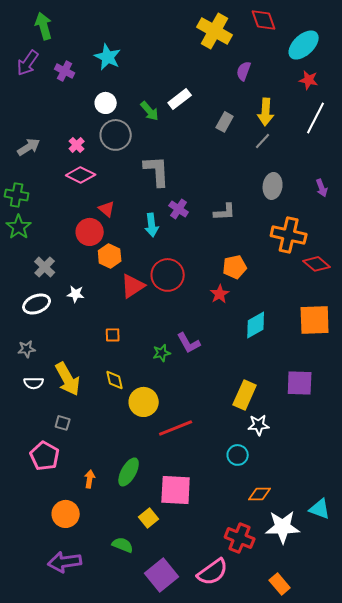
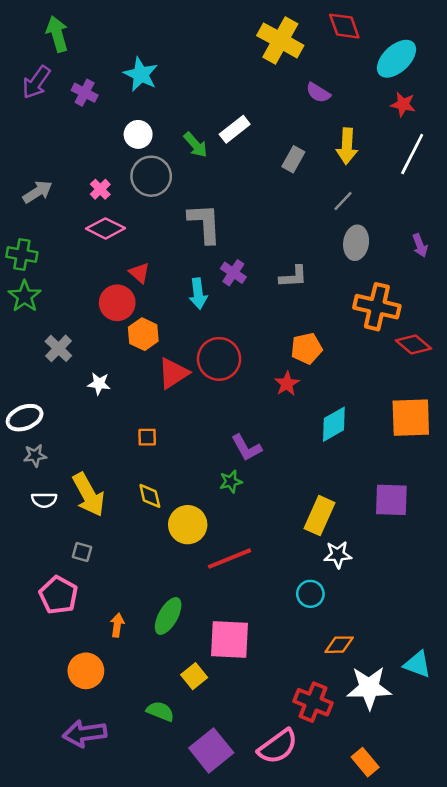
purple semicircle: (244, 71) -> (318, 93), turned -78
gray line: (263, 141) -> (343, 201), moved
white ellipse: (37, 304) -> (25, 418), moved
green star: (162, 353) -> (231, 482), moved

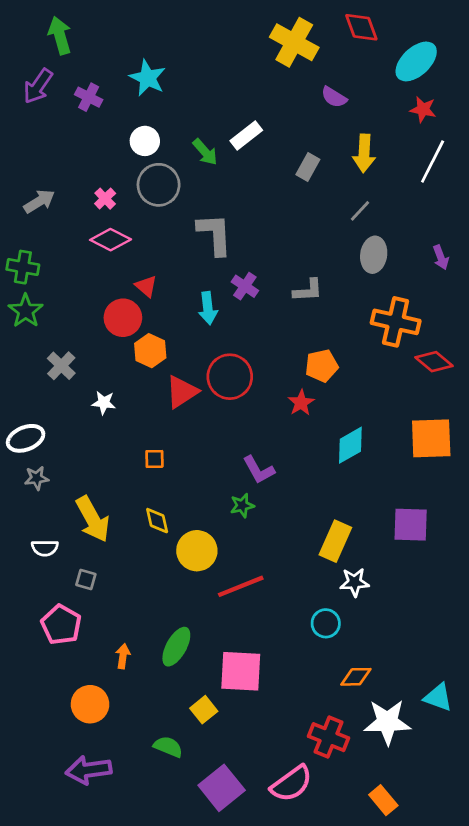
white semicircle: (44, 500) -> (45, 548), moved

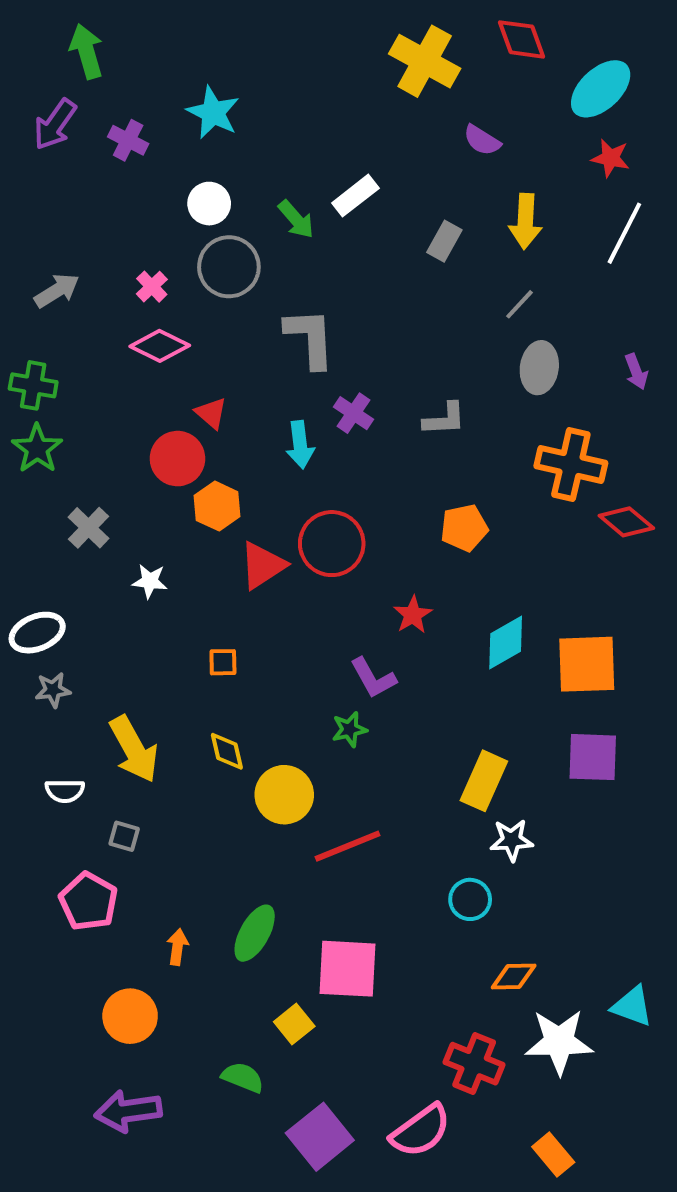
red star: (301, 403) -> (413, 615), moved
orange square: (431, 438) -> (587, 664), moved

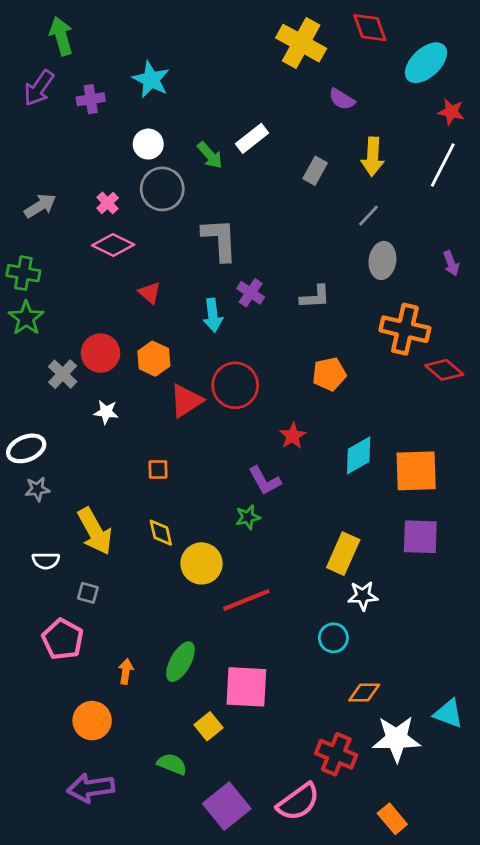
purple cross: (128, 140) -> (91, 99), turned -36
red star: (610, 158) -> (451, 112), moved
red circle: (177, 459) -> (101, 353), moved

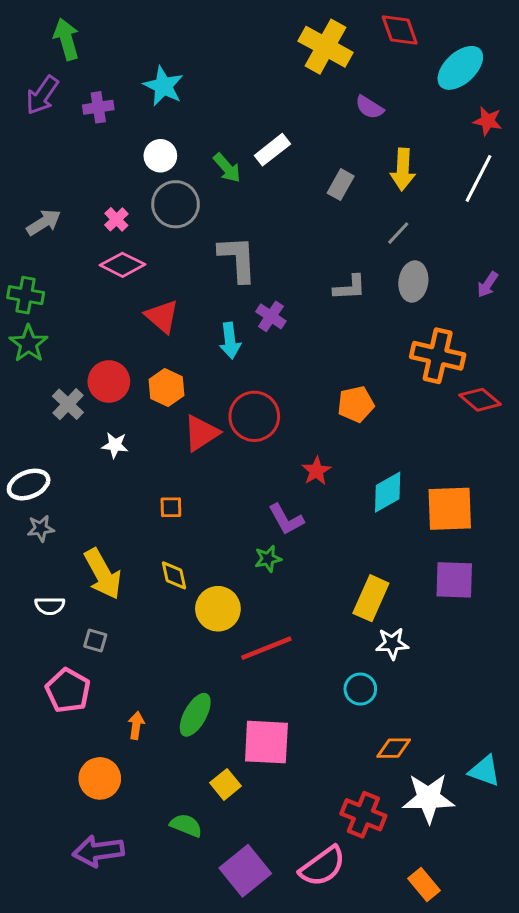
purple arrow: (451, 263) -> (488, 285), turned 55
red triangle: (150, 293) -> (162, 316), size x1.4
gray L-shape: (315, 297) -> (350, 288), moved

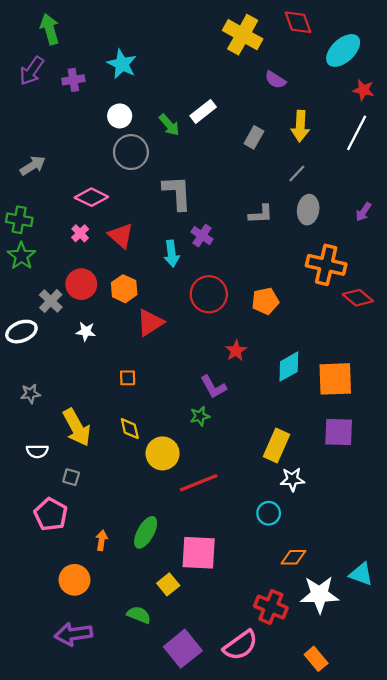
pink cross: (116, 219) -> (80, 233), moved
red circle: (254, 416) -> (209, 294), moved
white ellipse: (29, 485) -> (21, 332), moved

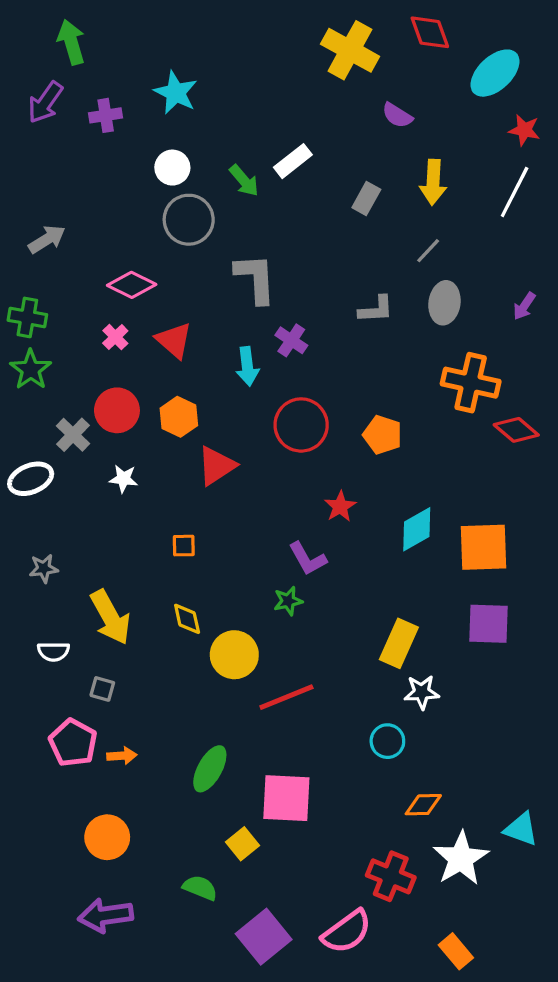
orange pentagon: (265, 301) -> (383, 435), turned 30
orange arrow: (102, 540) -> (122, 756), moved, turned 78
white star: (319, 595) -> (461, 858), turned -30

